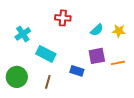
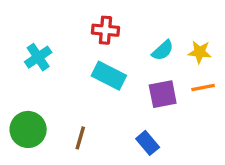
cyan rectangle: (46, 54) -> (109, 76), moved
orange line: (118, 63) -> (203, 87), moved
blue rectangle: (77, 71) -> (148, 143), moved, turned 32

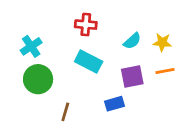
green circle: (28, 129) -> (38, 79), moved
blue rectangle: (148, 143) -> (114, 104), moved, turned -66

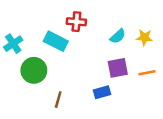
cyan cross: (31, 46) -> (13, 44), moved
cyan rectangle: (89, 61) -> (56, 41), moved
orange line: (165, 71) -> (147, 73), moved

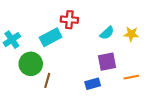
cyan rectangle: (56, 41) -> (51, 37), turned -55
orange line: (147, 73) -> (131, 77), moved
brown line: (58, 100) -> (47, 80), moved

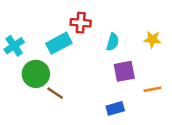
cyan semicircle: (107, 33) -> (113, 42), moved, turned -32
brown line: (47, 80) -> (55, 93), turned -72
blue rectangle: (93, 84) -> (115, 108), moved

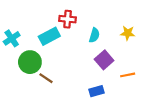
purple square: (124, 71) -> (104, 60), turned -30

